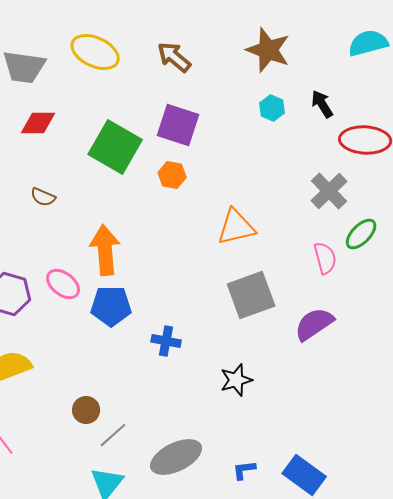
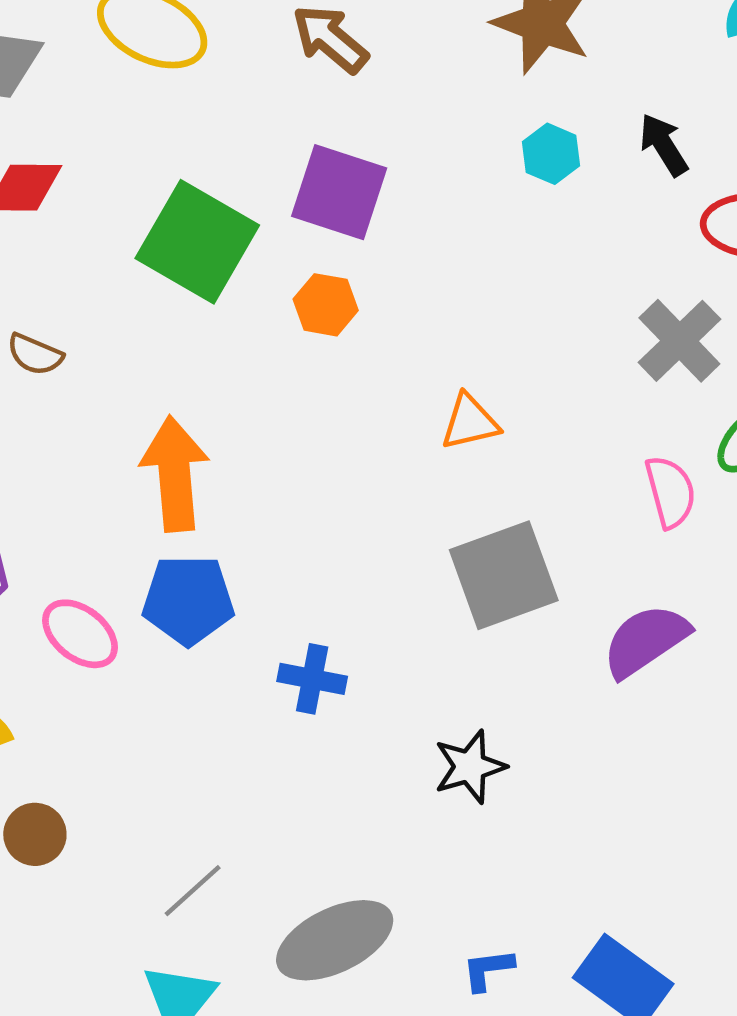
orange triangle: (236, 227) -> (470, 422), size x0.7
pink ellipse: (63, 284) -> (80, 634), moved
brown circle: (86, 410) -> (35, 834), moved

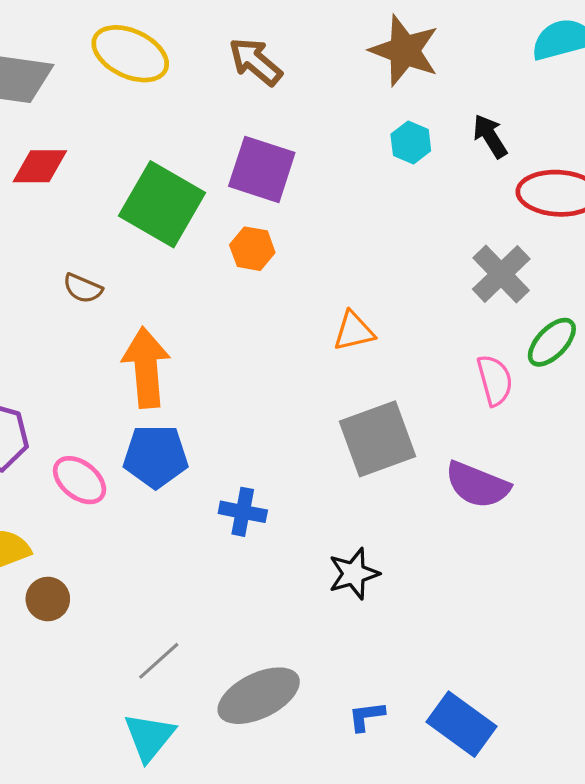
brown semicircle: (35, 354) -> (83, 288), moved
purple semicircle: (646, 641) -> (477, 485), turned -124
brown circle: (35, 834) -> (48, 599), moved

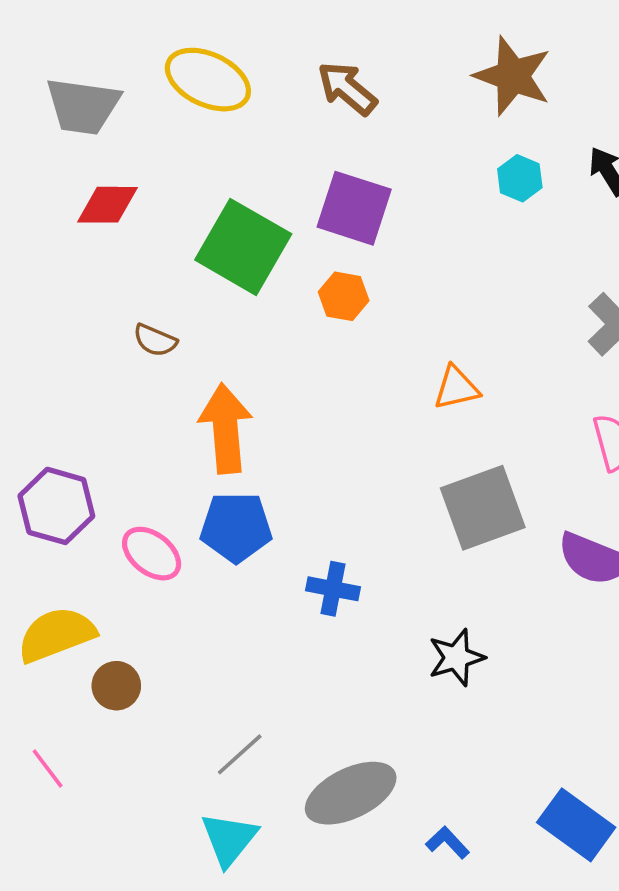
blue L-shape: (366, 716) -> (448, 843), moved, turned 54

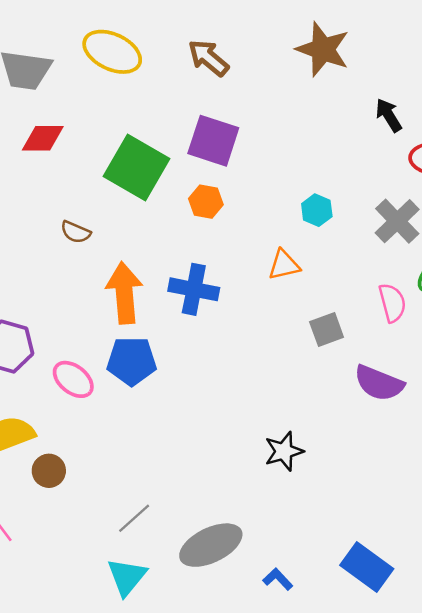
cyan hexagon: (520, 178) -> (317, 210), moved
gray square: (483, 508) -> (327, 329), moved, size x0.6
blue cross: (333, 589) -> (194, 289), moved, size x1.4

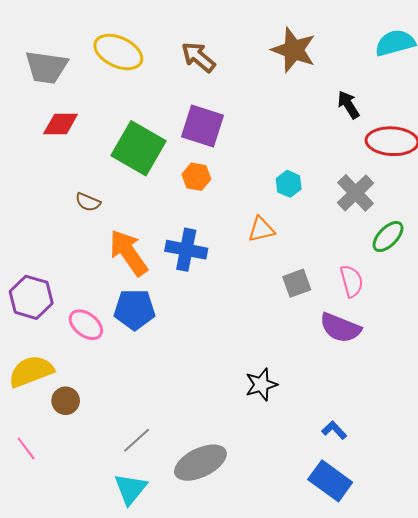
orange arrow: (124, 293) -> (128, 253), turned -30
pink semicircle: (392, 303) -> (351, 281), moved
blue L-shape: (278, 579) -> (334, 430), moved

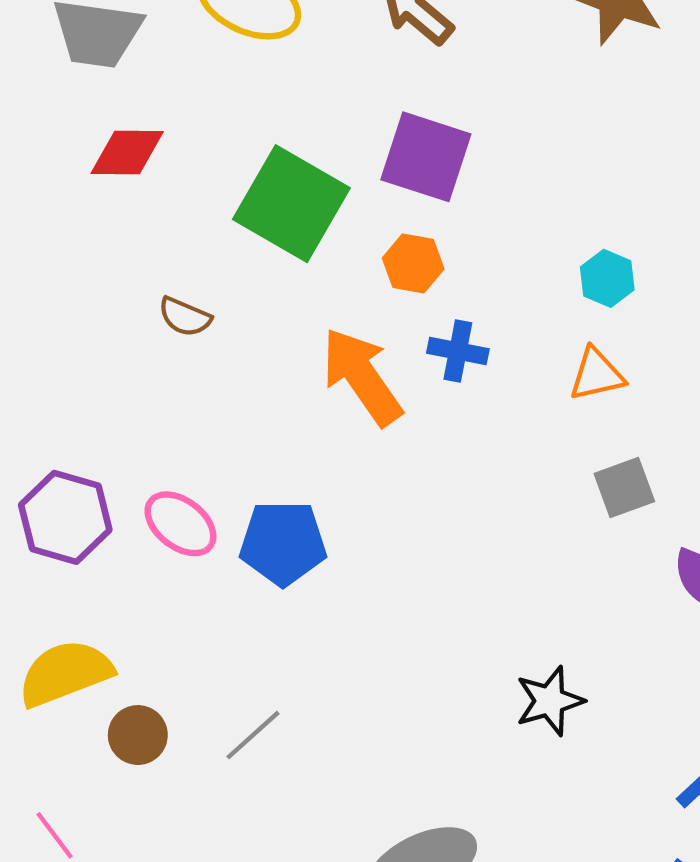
orange triangle: (261, 229) -> (597, 374), moved
blue cross: (186, 250) -> (458, 351), moved, size x0.7
orange arrow: (128, 253) -> (362, 377), moved
pink ellipse: (86, 325) -> (180, 524), moved
gray line: (137, 440) -> (253, 735), moved

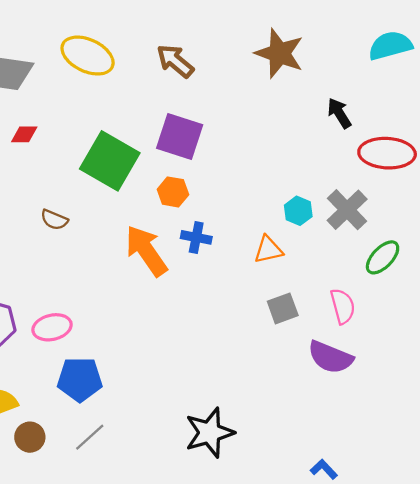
red diamond: (127, 152) -> (24, 134), size x0.7
cyan hexagon: (607, 278) -> (298, 211), moved
pink ellipse: (180, 524) -> (52, 327), turned -51
blue pentagon: (283, 543) -> (80, 379), moved
black star: (550, 701) -> (210, 433), moved, size x1.4

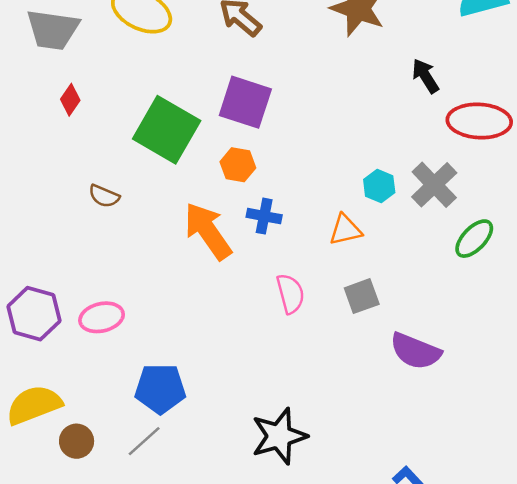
red diamond: (24, 134) -> (70, 100), turned -56
pink semicircle: (343, 306) -> (290, 294), moved
blue pentagon: (80, 379) -> (160, 389), moved

